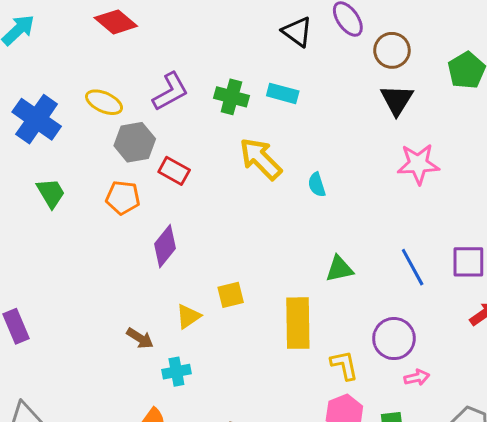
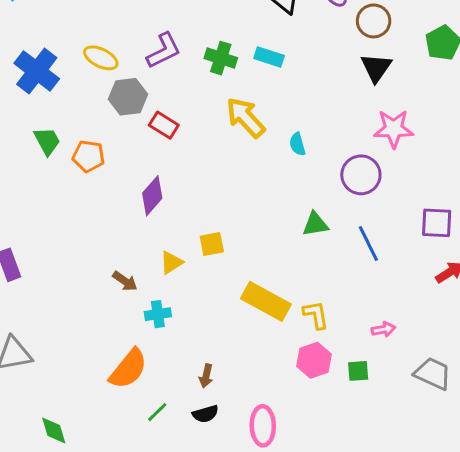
orange pentagon: (123, 198) -> (88, 156), moved
blue line: (413, 267) -> (368, 243), moved
yellow rectangle: (298, 323) -> (266, 301), moved, turned -63
purple circle: (394, 339) -> (361, 175), moved

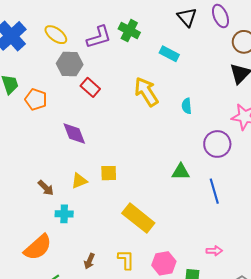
green cross: (221, 58) -> (129, 31), moved
cyan semicircle: (297, 144) -> (187, 106), moved
purple diamond: (152, 196) -> (74, 133), turned -72
yellow L-shape: (316, 315) -> (126, 260), moved

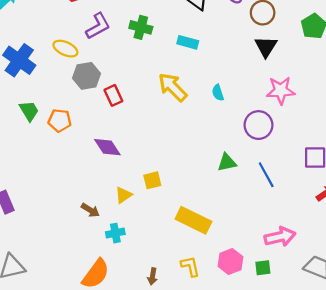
purple L-shape: (99, 37) -> (98, 26), moved
red rectangle: (90, 87) -> (113, 95), turned 36
pink arrow: (214, 251) -> (280, 237), size x1.8

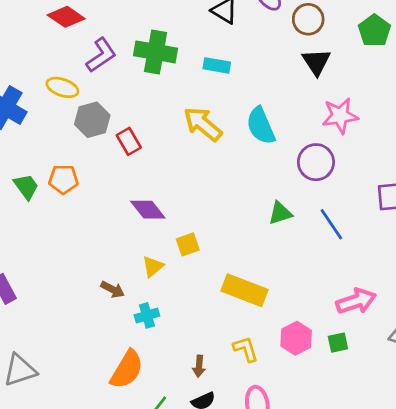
green cross: (141, 27) -> (156, 52), size x1.4
cyan semicircle: (218, 93) -> (261, 126), size x1.8
green trapezoid: (29, 111) -> (26, 187), moved
purple diamond: (107, 147) -> (148, 210), moved

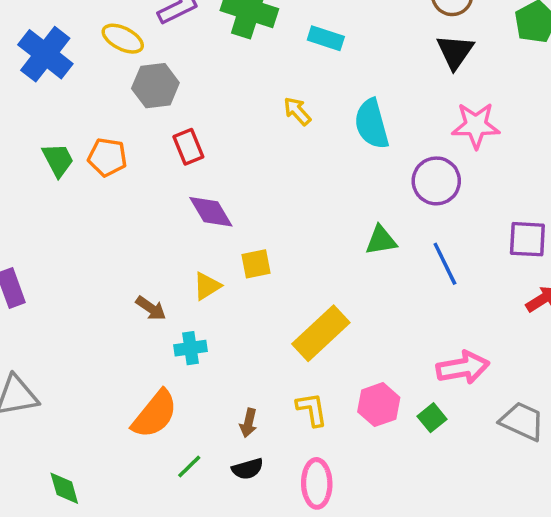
yellow arrow: (203, 124) -> (297, 111), size x0.6
red rectangle: (129, 141) -> (188, 147), moved
yellow rectangle: (245, 290) -> (321, 333), turned -72
green square: (338, 343) -> (432, 418), turned -35

